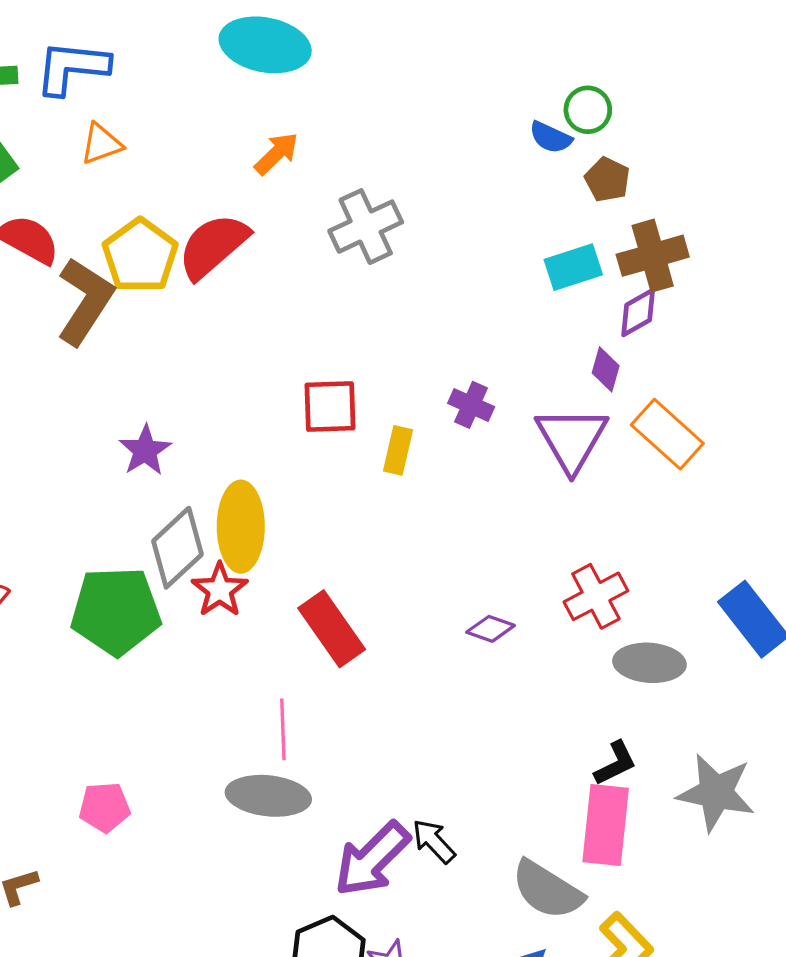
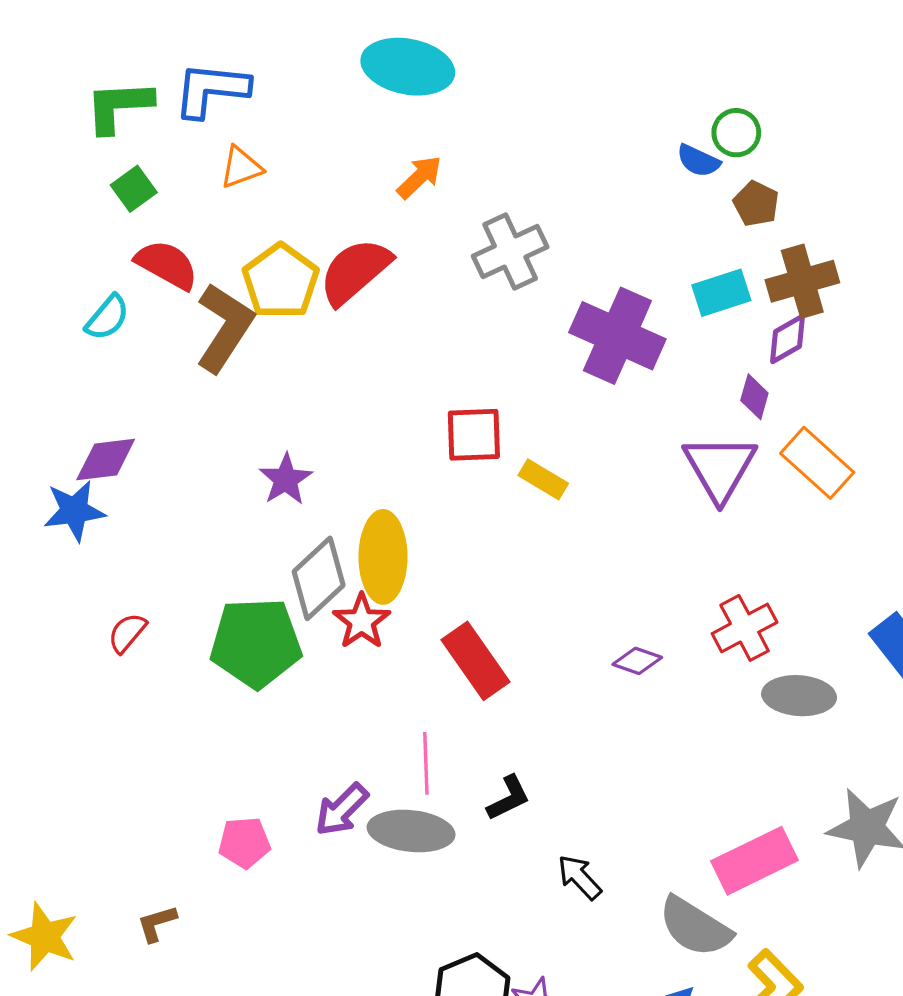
purple cross: (471, 405) -> (617, 336), moved, size x2.0
yellow rectangle: (398, 450) -> (543, 479), turned -72
black L-shape: (615, 763) -> (508, 798), moved
pink rectangle: (606, 825) -> (754, 861), turned 58
purple arrow: (372, 859) -> (342, 810), moved, size x0.7

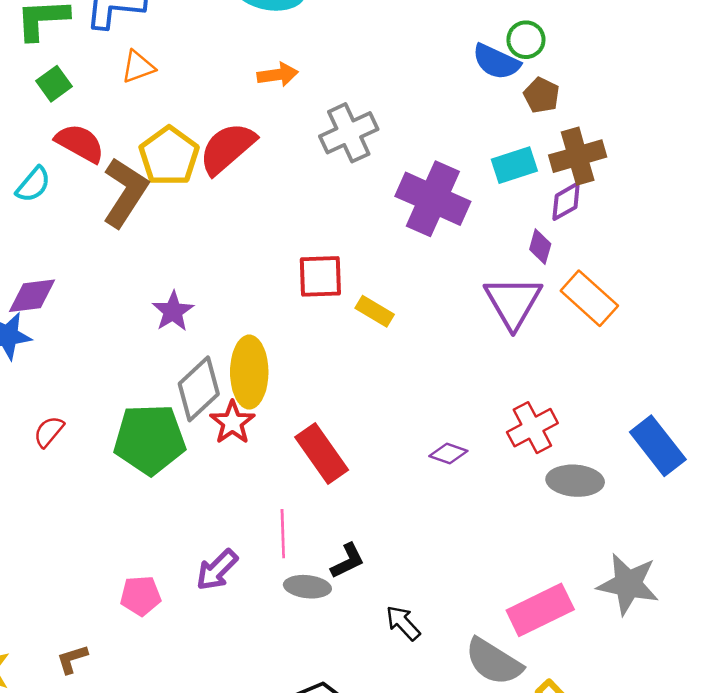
blue semicircle: (698, 161) -> (496, 62), size x1.4
orange arrow: (419, 177) -> (278, 75), turned 36
gray ellipse: (411, 831) -> (307, 587), moved, size x0.7

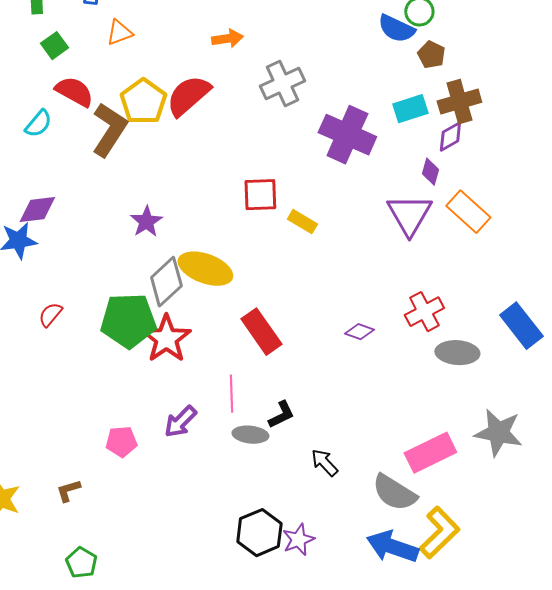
yellow ellipse: (249, 372) -> (205, 269), turned -70
red star: (232, 422) -> (166, 339), moved, size x1.4

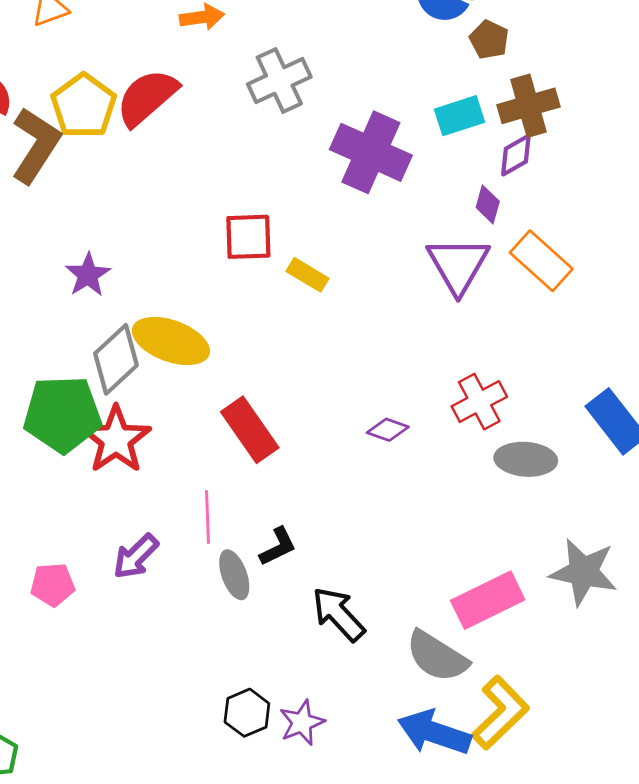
gray ellipse: (250, 435) -> (234, 575), turned 64
black arrow: (324, 463) -> (338, 614), size x1.4
black hexagon: (259, 533) -> (247, 713), size x0.7

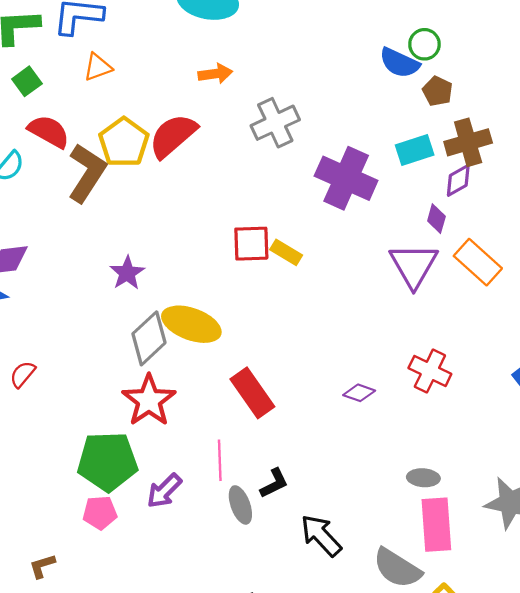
yellow rectangle: (307, 275) -> (286, 252), moved
red cross: (479, 402) -> (430, 371), turned -36
green pentagon: (62, 414) -> (108, 461), moved
gray ellipse: (526, 459) -> (423, 478), moved, size x0.7
pink rectangle: (488, 600) -> (436, 525), turned -68

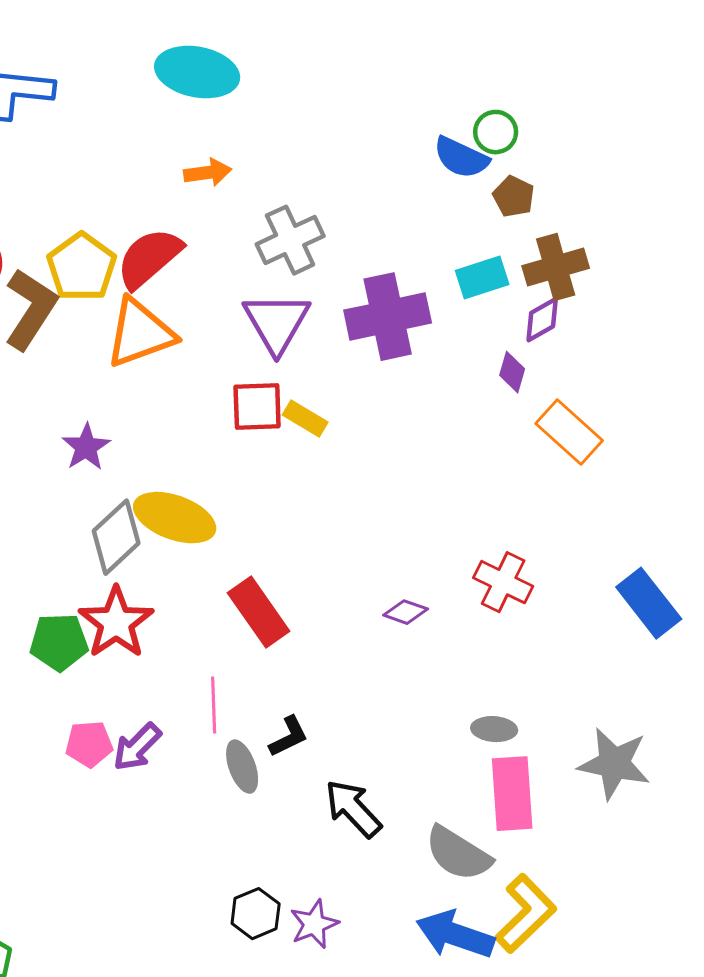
orange triangle: (98, 67) -> (140, 333), moved, size x1.8
purple cross: (346, 178) -> (388, 317), turned -36
purple triangle: (414, 265) -> (277, 323), moved
green pentagon: (108, 461) -> (59, 642), moved, size x0.7
pink pentagon: (100, 513) -> (89, 744), moved

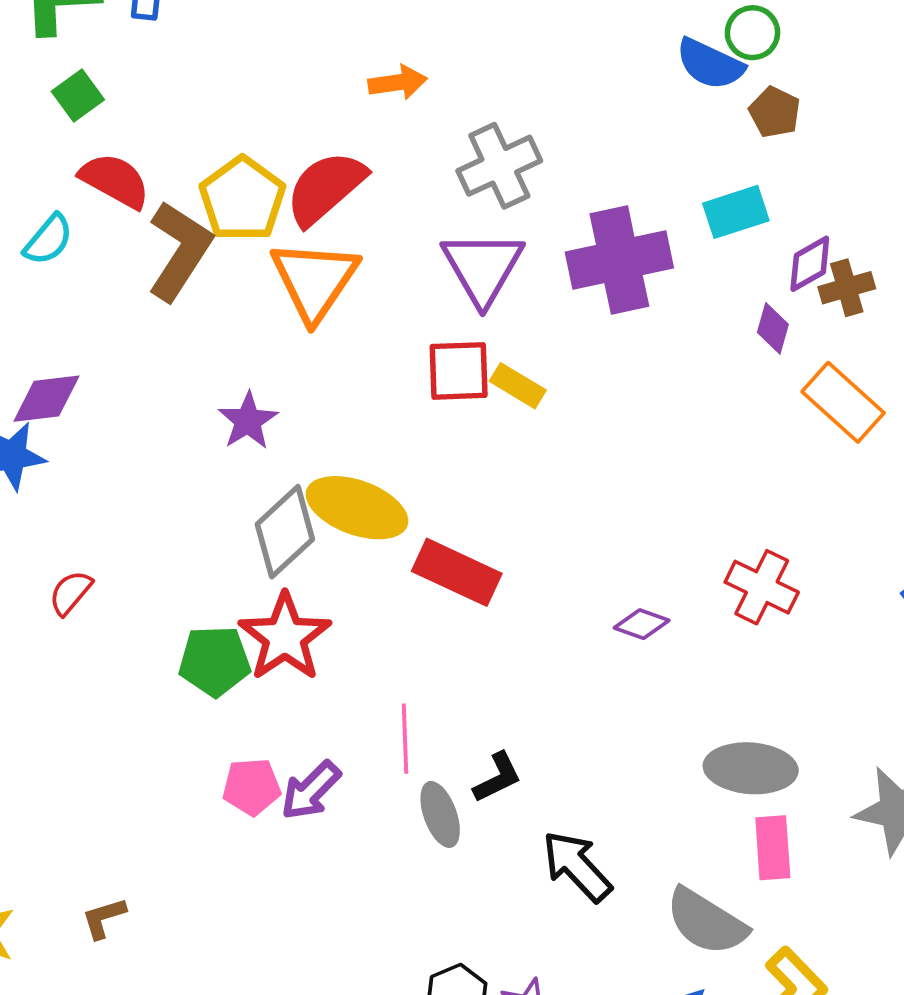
brown cross: (556, 267) -> (847, 288), moved, size x0.7
orange triangle: (140, 333) -> (314, 280), turned -36
red rectangle: (259, 612) -> (457, 572), moved, turned -30
gray ellipse: (494, 729) -> (751, 768), size x1.6
pink rectangle: (512, 794) -> (773, 848), size x0.7

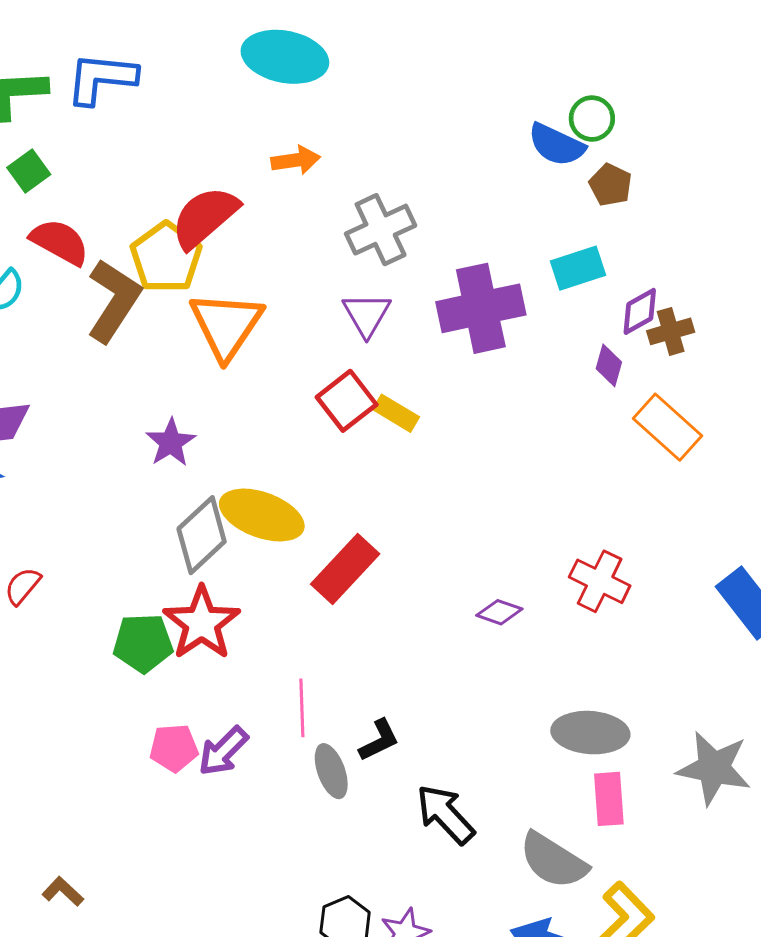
red semicircle: (326, 188) -> (205, 217), moved
purple triangle: (483, 267) -> (367, 314), size x0.7
red square: (459, 371) -> (347, 401), turned -36
red rectangle: (457, 572) -> (345, 569), turned -72
brown L-shape: (104, 918) -> (63, 891), moved, turned 60

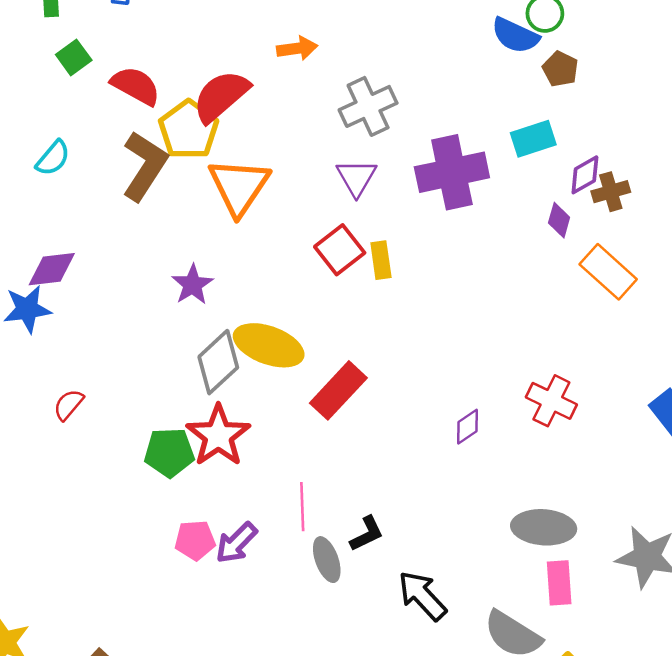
red semicircle: (60, 242) -> (136, 86), moved
yellow rectangle: (396, 413) -> (381, 260), turned 51
purple diamond: (499, 612) -> (467, 427), turned -54

